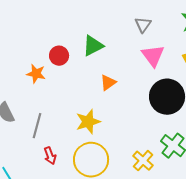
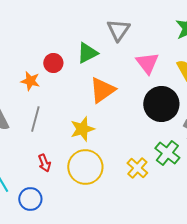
gray triangle: (143, 25) -> (118, 30), moved, size x1.4
orange triangle: (108, 83) -> (102, 90), size x1.6
gray line: (37, 126) -> (35, 119), moved

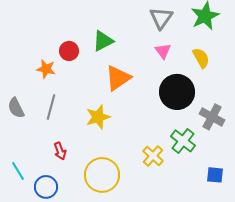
gray triangle: (118, 30) -> (161, 18), moved
pink triangle: (147, 63) -> (163, 51), size x0.7
yellow circle: (85, 167) -> (102, 175), moved

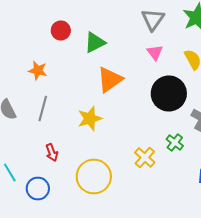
red circle: (69, 51) -> (61, 30), moved
green cross: (183, 141) -> (175, 142), size x0.7

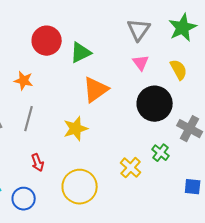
red circle: (61, 30) -> (47, 41), size x1.5

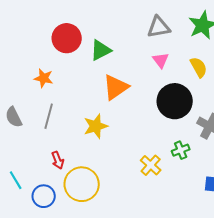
gray triangle: (139, 30) -> (159, 27), turned 45
green cross: (161, 153) -> (181, 150), turned 30
yellow circle: (80, 187) -> (82, 184), moved

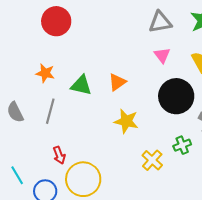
red circle: (67, 38) -> (56, 21), moved
green triangle: (101, 50) -> (81, 85), moved, turned 40
orange triangle: (116, 87) -> (117, 82), size x0.7
yellow star: (96, 126) -> (126, 121), moved, turned 30

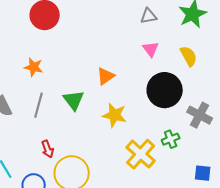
gray triangle: (160, 22) -> (149, 16), size x0.7
green triangle: (81, 85) -> (74, 100), moved, turned 40
yellow cross: (152, 160) -> (141, 154), size x1.4

